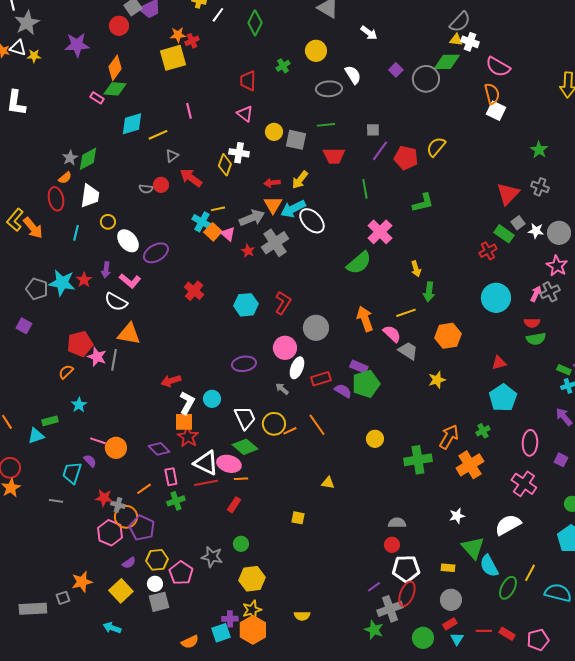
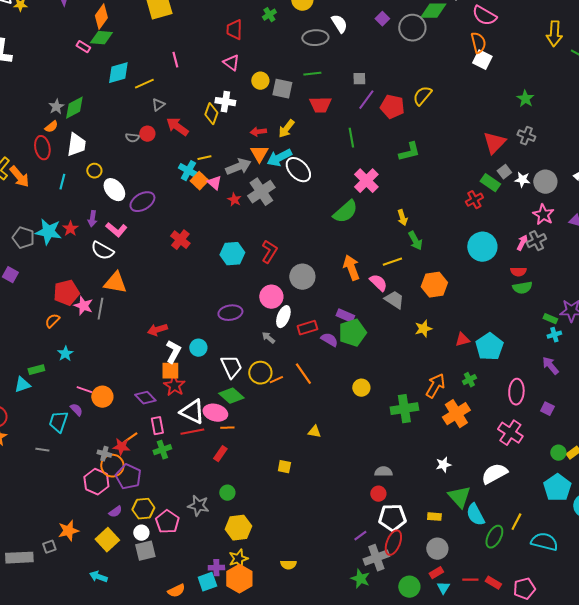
green arrow: (429, 292) -> (415, 241), turned -36
red triangle: (499, 363) -> (462, 340), moved
red star: (104, 498) -> (121, 447), moved

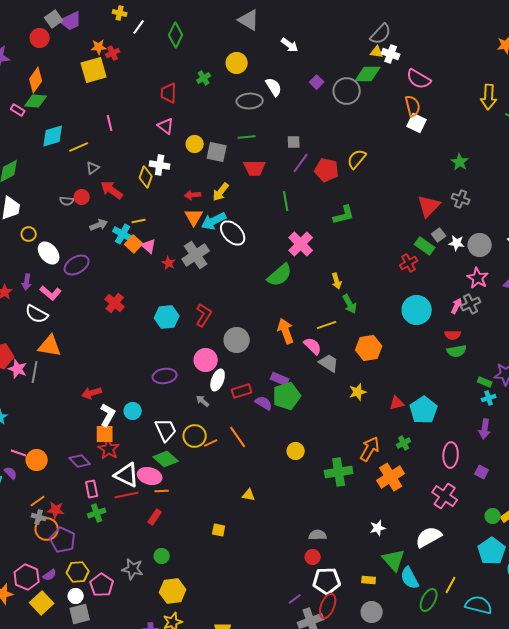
gray arrow: (238, 167) -> (99, 225), moved, size x0.7
purple arrow: (550, 366) -> (485, 429), turned -132
orange line: (130, 438) -> (38, 501), moved
pink hexagon: (96, 482) -> (27, 577), moved

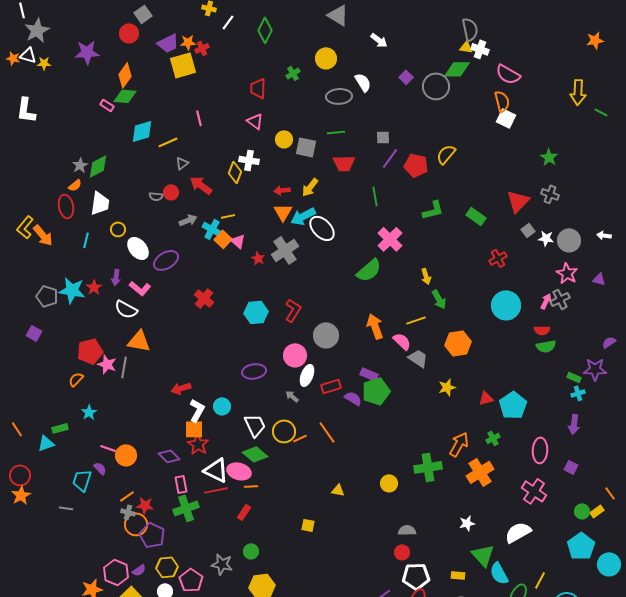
purple trapezoid: (71, 21) -> (168, 43), moved
gray semicircle: (381, 34) -> (470, 29), turned -55
green rectangle: (425, 246) -> (476, 216), moved
yellow circle: (296, 451) -> (389, 483), moved
green cross: (97, 513) -> (186, 508), size x1.4

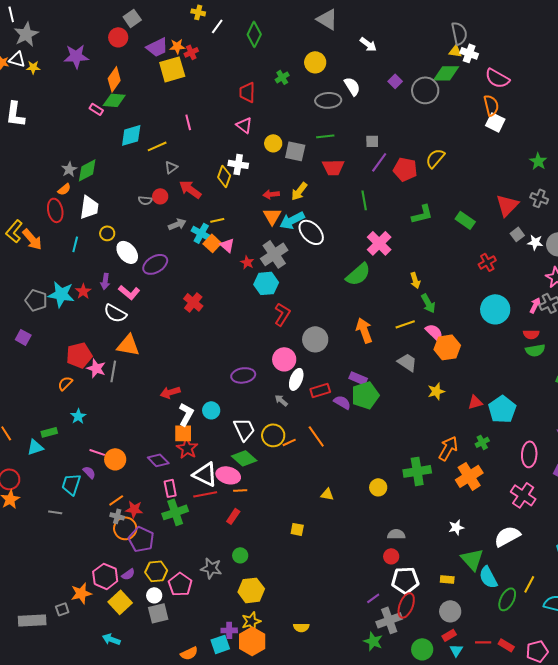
cyan hexagon: (256, 312) -> (266, 283), moved
pink semicircle: (402, 341) -> (434, 332), moved

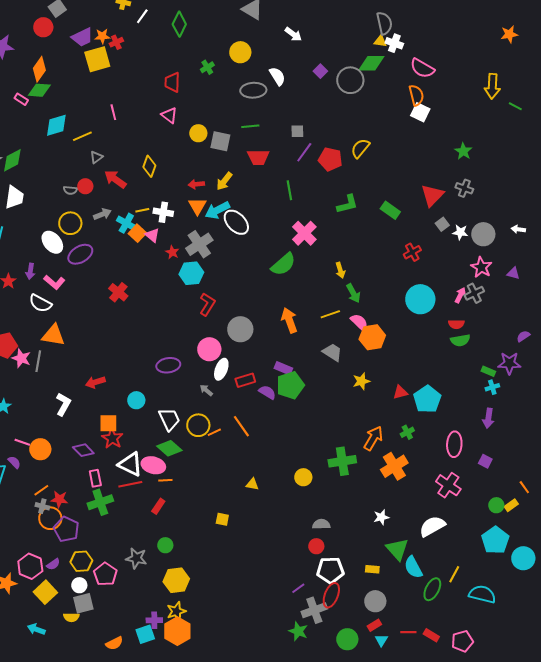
white cross: (238, 164) -> (163, 212), moved
yellow circle: (107, 233) -> (70, 223), moved, size x1.5
white L-shape: (186, 414) -> (63, 404), moved
yellow semicircle: (301, 627) -> (71, 617), moved

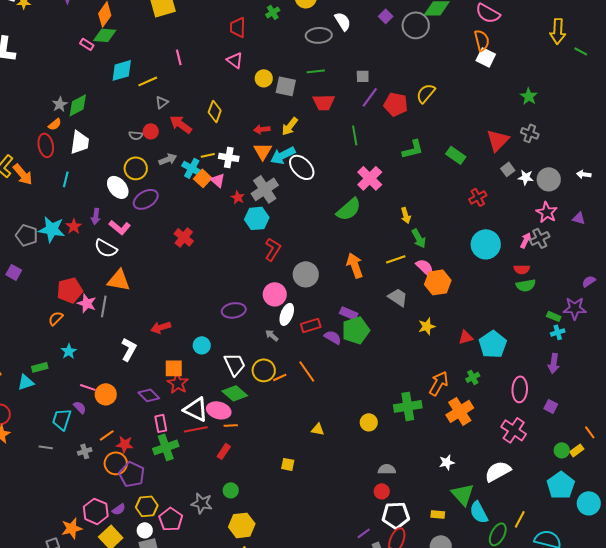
gray cross: (42, 506) -> (85, 451), moved, turned -32

